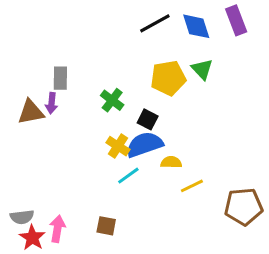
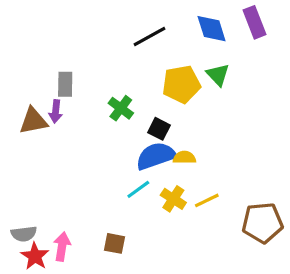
black line: (155, 23) -> (149, 37), moved
yellow cross: (118, 146) -> (173, 199), moved
yellow semicircle: (171, 162) -> (184, 157), moved

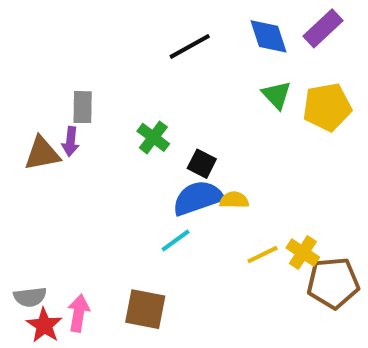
purple rectangle: (254, 22) -> (323, 28), turned 68
yellow pentagon: (181, 84) -> (327, 107), moved
yellow cross: (173, 199) -> (303, 253), moved
brown square: (114, 243) -> (145, 309), size x1.5

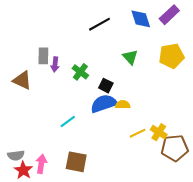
green triangle: (277, 95) -> (130, 57), moved
purple arrow: (70, 141) -> (55, 64), moved
brown triangle: (42, 154) -> (22, 80), turned 36
cyan line: (176, 240) -> (68, 122), moved

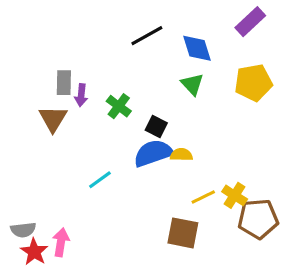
blue diamond: (141, 19) -> (197, 48), moved
brown triangle: (22, 80) -> (53, 119), moved, turned 36
brown square: (76, 162) -> (183, 233), moved

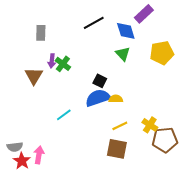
purple rectangle: (250, 22) -> (144, 14), moved
gray rectangle: (64, 83) -> (41, 33), moved
green cross: (119, 106) -> (63, 64), moved
yellow line: (203, 197) -> (120, 126), moved

